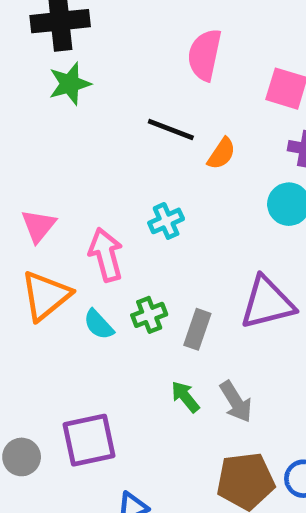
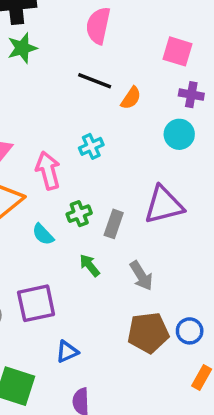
pink semicircle: (205, 55) -> (98, 26), moved
cyan semicircle: (99, 325) -> (43, 234), moved
green arrow: (185, 397) -> (90, 265), moved

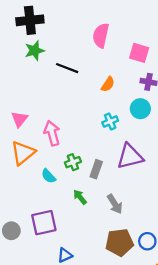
pink semicircle: (98, 26) -> (101, 35), moved
black line: (95, 81) -> (67, 68), moved
cyan cross: (91, 146) -> (110, 121), moved

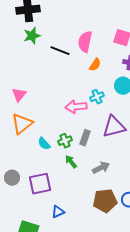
pink semicircle: (101, 35) -> (85, 42), moved
pink arrow: (52, 133) -> (76, 107), moved, turned -80
green cross: (73, 162) -> (65, 141), moved
gray arrow: (115, 204) -> (101, 168), turned -84
gray circle: (11, 231) -> (12, 178), moved

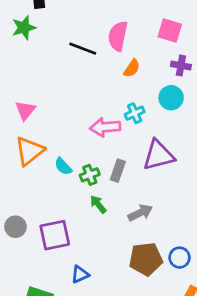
green star: (32, 36) -> (24, 28), moved
cyan semicircle: (44, 144) -> (63, 166), moved

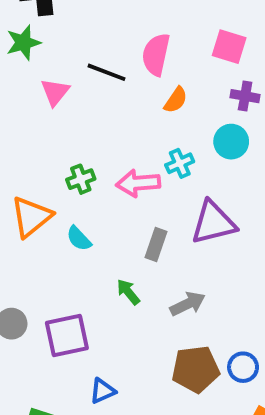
pink triangle: (25, 110) -> (55, 92), moved
green cross: (90, 175) -> (81, 179), moved

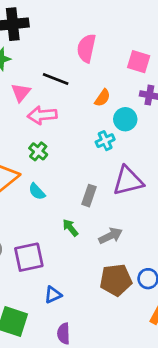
pink semicircle: (156, 54) -> (86, 48), moved
cyan circle: (231, 142) -> (125, 119), moved
green cross: (81, 179) -> (38, 151), turned -30
pink arrow: (138, 183) -> (42, 115), moved

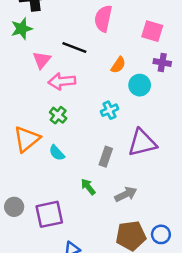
cyan cross: (105, 141) -> (110, 110), moved

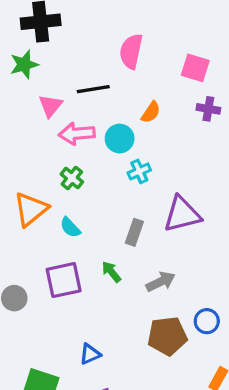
black line: (74, 47) -> (93, 89), turned -30
cyan circle: (140, 85) -> (120, 139), moved
purple square: (49, 214) -> (64, 280), moved
blue circle: (161, 234) -> (207, 321), moved

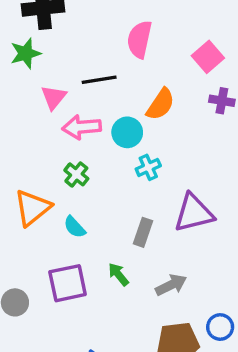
pink square: (195, 68) -> (208, 57), turned 32
orange semicircle: (151, 112) -> (161, 104), size x1.4

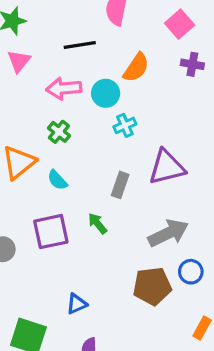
pink triangle: (54, 97) -> (19, 61), moved
gray arrow: (171, 285) -> (168, 233), moved, size x1.4

